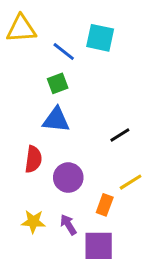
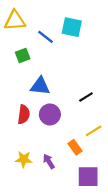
green square: (58, 83) -> (23, 56), moved
purple circle: (68, 178) -> (50, 114), moved
orange rectangle: (105, 205) -> (75, 147), turned -56
purple square: (99, 246) -> (88, 177), moved

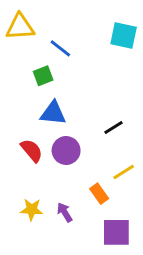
cyan square: (72, 27) -> (124, 36), moved
green square: (23, 56) -> (43, 76), moved
red semicircle: (24, 114) -> (32, 150), turned -48

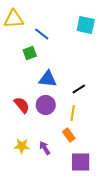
blue triangle: (53, 113) -> (48, 79), moved
yellow line: (124, 172) -> (73, 113), moved, turned -49

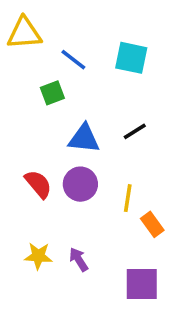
cyan square: (86, 25) -> (131, 58), moved
black line: (79, 89) -> (135, 131), moved
orange rectangle: (69, 135) -> (152, 224), moved

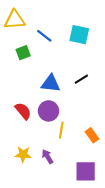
green square: (52, 93) -> (23, 53), moved
yellow line: (128, 198) -> (61, 130), moved

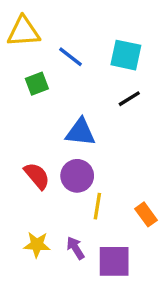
black line: (81, 79) -> (129, 99), moved
purple square: (86, 171) -> (114, 261), moved

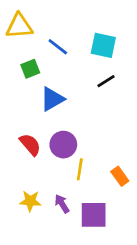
blue triangle: (81, 132) -> (52, 99), moved, turned -36

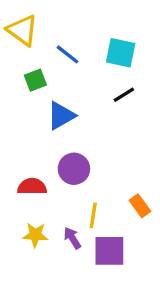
yellow triangle: (19, 26) -> (22, 30), turned 40
red semicircle: (30, 145) -> (32, 186), moved, turned -50
yellow line: (80, 169) -> (93, 215), moved

